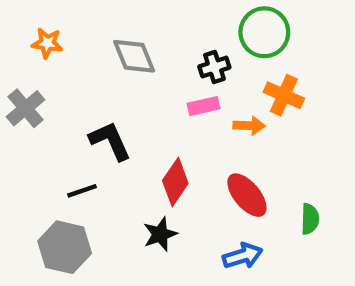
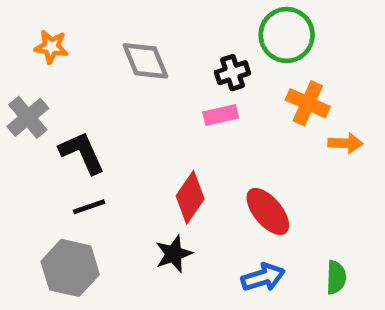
orange arrow: (249, 126) -> (345, 143), moved
black L-shape: (110, 141) -> (82, 153), moved
green semicircle: (310, 219) -> (336, 277), moved

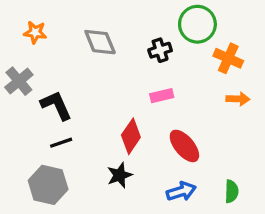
orange cross: (308, 103) -> (228, 58), moved
pink rectangle: (221, 115) -> (162, 96), moved

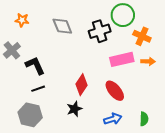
black cross: (160, 50) -> (100, 31), size x1.5
pink rectangle: (162, 96) -> (122, 59), moved, size x1.6

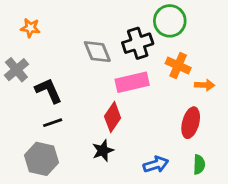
gray diamond: (62, 26) -> (97, 52), moved
orange cross: (142, 36) -> (178, 66), moved
pink rectangle: (122, 59) -> (132, 82), moved
red ellipse: (115, 91) -> (191, 123), moved, turned 55

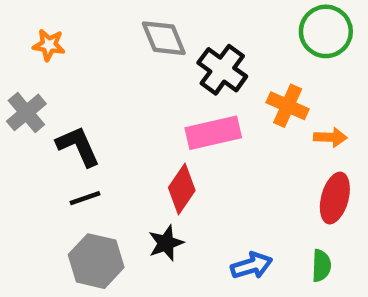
green circle: (170, 21) -> (326, 31), moved
black cross: (138, 43) -> (222, 70), turned -36
gray diamond: (97, 52) -> (164, 38), moved
red ellipse: (191, 123) -> (335, 198), moved
gray hexagon: (42, 159) -> (96, 261), moved

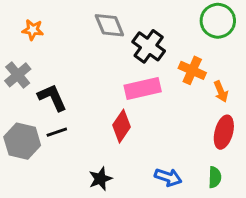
orange arrow: (330, 137) -> (221, 91), turned 65
black star: (166, 243) -> (100, 179), moved
gray hexagon: (96, 261) -> (22, 141), moved
blue arrow: (252, 266) -> (168, 177), turned 36

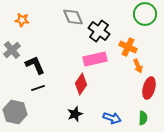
orange arrow: (221, 91) -> (138, 66), moved
gray hexagon: (22, 141) -> (15, 112), moved
black star: (100, 179) -> (75, 114), moved

